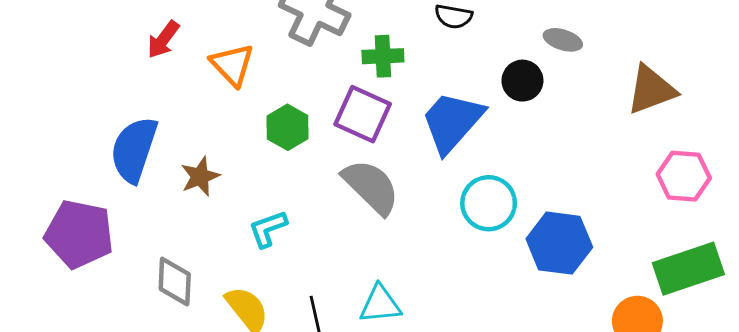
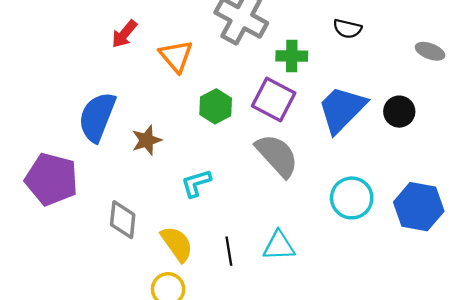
black circle: (522, 81) -> (399, 112), moved
cyan circle: (489, 203) -> (352, 198), moved

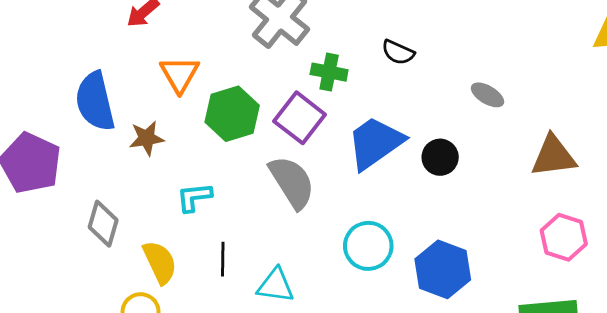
orange triangle: (176, 56) -> (180, 74), moved
green hexagon: (216, 106) -> (232, 114), size x1.4
blue semicircle: (97, 117) -> (95, 101), turned -45
black line: (229, 251) -> (223, 259), moved

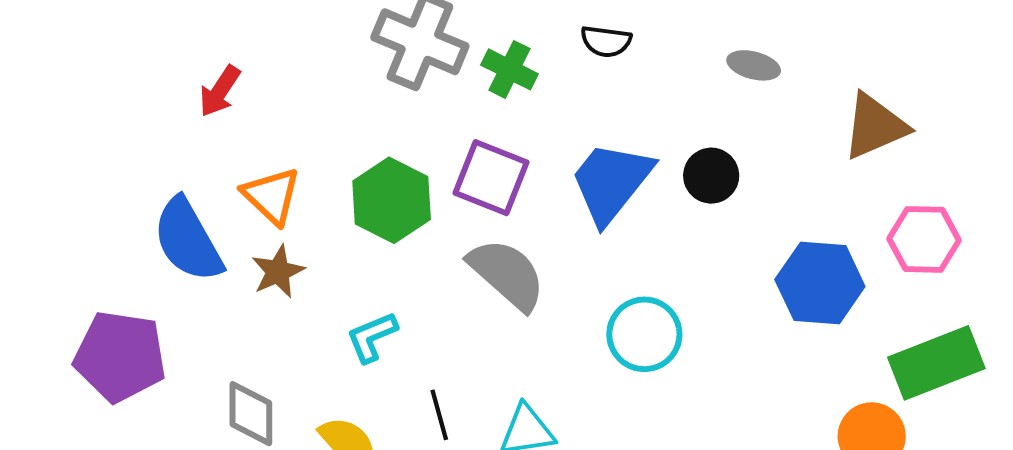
green cross: (329, 72) -> (509, 69), moved, turned 32
orange triangle: (180, 74) -> (271, 196), moved
blue hexagon: (443, 269) -> (820, 283), moved

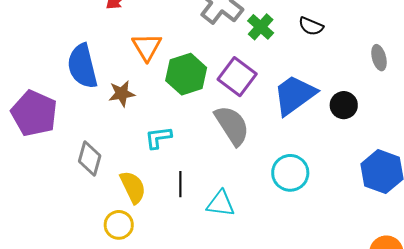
gray ellipse: (754, 65) -> (379, 58), turned 45
orange triangle: (271, 196) -> (147, 47), moved

